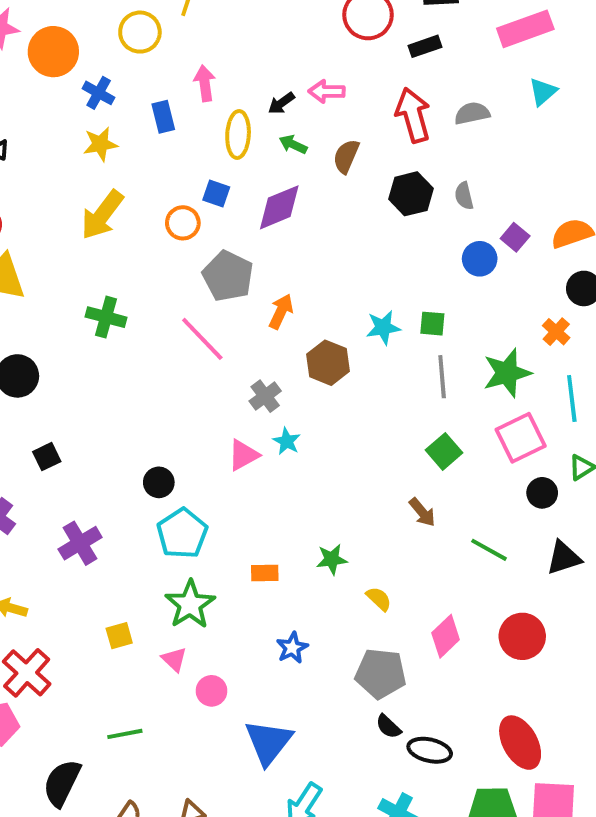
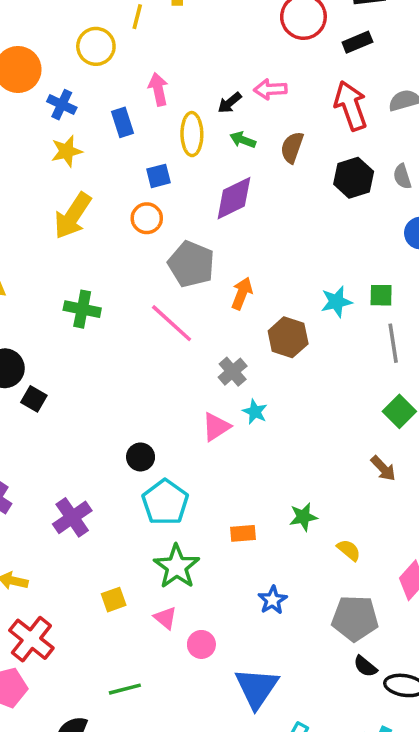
blue square: (216, 193) -> (158, 176), moved, turned -30
black square: (47, 457) -> (34, 399), moved, turned -30

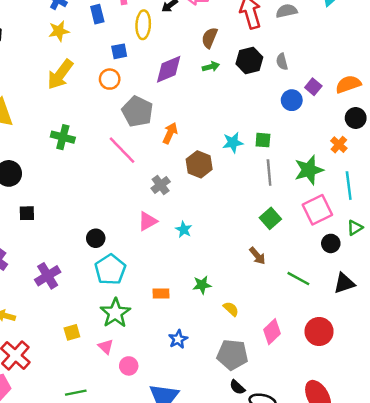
green arrow: (243, 140) -> (211, 67), moved, turned 140
black square: (34, 399) -> (27, 213), moved, turned -35
cyan star: (255, 412) -> (184, 230), moved

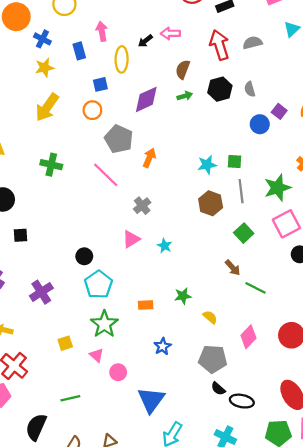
brown hexagon: (199, 164) -> (211, 203), moved
green line: (298, 279) -> (256, 288), moved

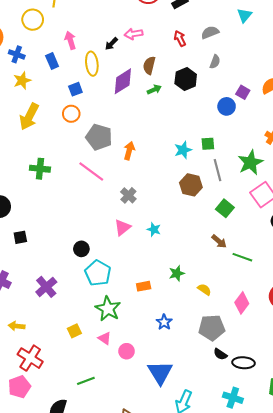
red arrow: (219, 45) -> (180, 39), size x0.6
gray semicircle: (250, 89) -> (215, 62), moved, turned -136
purple diamond: (146, 99) -> (123, 81), moved

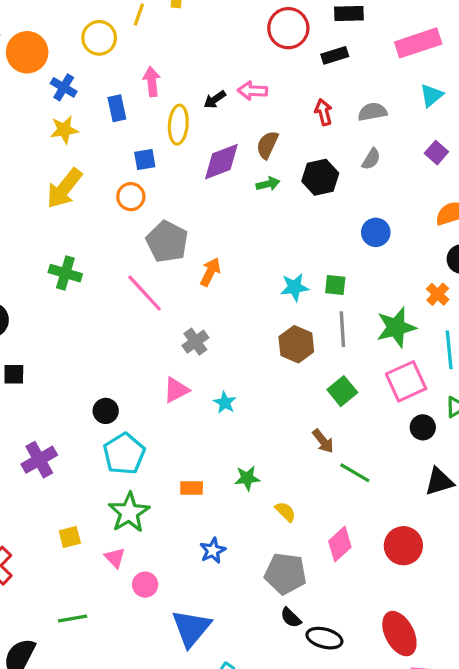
purple square: (243, 92) -> (436, 153), moved

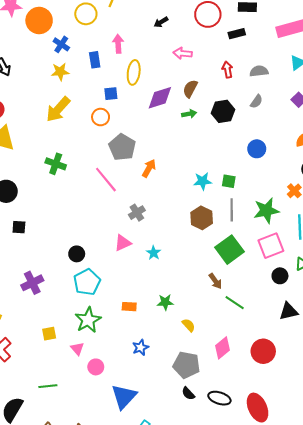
black arrow: (215, 100) -> (161, 22), moved
green square: (342, 391) -> (230, 250), size x1.5
black ellipse: (324, 638) -> (219, 398), moved

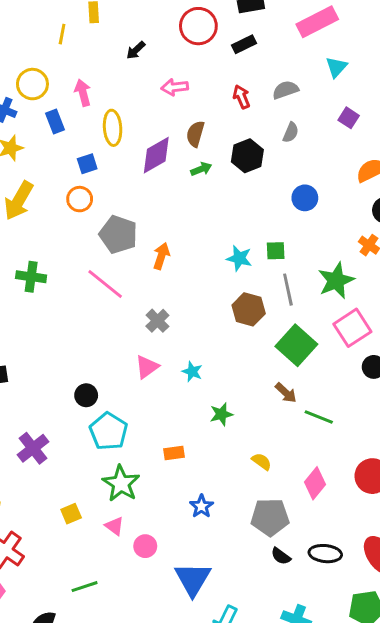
yellow circle: (86, 14) -> (32, 84), moved
cyan star: (203, 181) -> (239, 258), turned 30
green star: (165, 302) -> (221, 414), moved

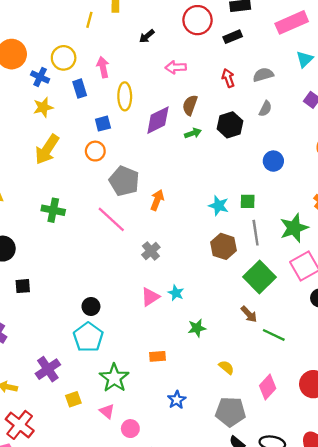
pink triangle: (147, 367) -> (150, 297), moved
cyan pentagon: (109, 431) -> (88, 337), moved
purple cross: (33, 448) -> (48, 369), moved

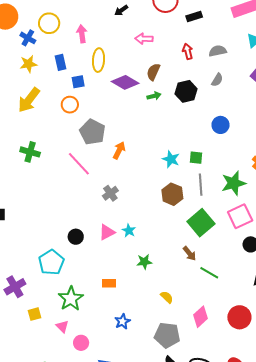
blue rectangle: (80, 89) -> (60, 62), moved
purple diamond: (158, 120) -> (125, 82), turned 52
black circle: (91, 306) -> (76, 237), moved

